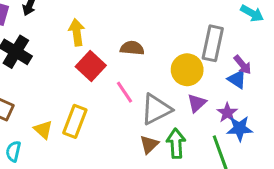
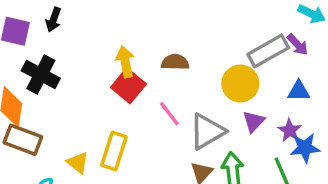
yellow arrow: (77, 32) -> (125, 62), moved
gray rectangle: (213, 43) -> (268, 51), turned 52
purple arrow: (243, 65) -> (297, 45), moved
blue triangle: (237, 79) -> (299, 91), turned -30

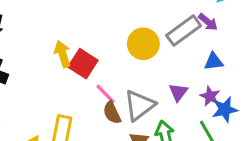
brown semicircle: (175, 62) -> (112, 113), moved, turned -110
yellow circle: (240, 83) -> (143, 44), moved
red square: (128, 86) -> (83, 64), moved

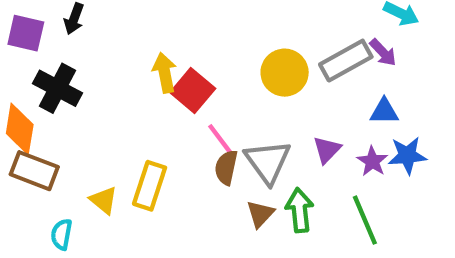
gray triangle: (139, 105) -> (268, 162), turned -36
blue star: (225, 110) -> (407, 155), moved
brown semicircle: (112, 113) -> (226, 167), turned 30

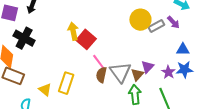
gray rectangle: (346, 61) -> (156, 26), size x0.7
yellow circle: (285, 73) -> (140, 20), moved
blue triangle: (384, 111) -> (183, 49), moved
brown triangle: (260, 214) -> (137, 75), moved

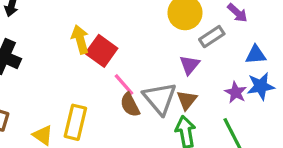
gray rectangle: (156, 26) -> (212, 37), moved
purple triangle: (147, 67) -> (190, 65), moved
brown semicircle: (101, 75) -> (130, 105), turned -35

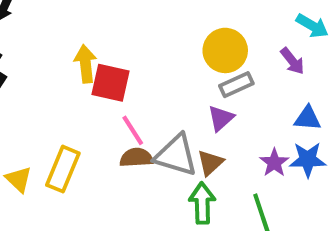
gray rectangle: (212, 37) -> (236, 85), moved
red square: (101, 51) -> (111, 83), turned -32
gray triangle: (160, 98) -> (176, 155), turned -42
brown semicircle: (130, 105) -> (136, 158), turned 105

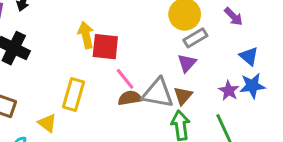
blue triangle: (307, 118) -> (249, 56), turned 42
yellow rectangle: (63, 169) -> (74, 94), moved

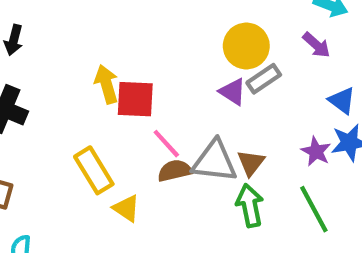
purple triangle: (187, 63) -> (233, 92), moved, turned -36
yellow rectangle: (74, 94) -> (94, 170), turned -44
yellow triangle: (47, 123) -> (126, 208), moved

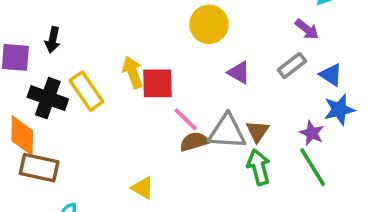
yellow circle: (246, 46) -> (209, 24), moved
gray rectangle: (264, 79) -> (292, 65), moved
purple star: (316, 151) -> (312, 133), moved
yellow rectangle: (94, 170) -> (86, 91), moved
yellow triangle: (126, 208) -> (143, 188), moved

